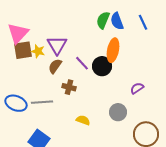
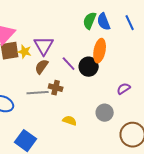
gray line: (42, 102) -> (38, 93), moved

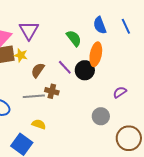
green semicircle: (90, 21) -> (74, 38), moved, turned 120
purple triangle: (44, 46) -> (29, 30), moved
yellow semicircle: (70, 121) -> (39, 124), moved

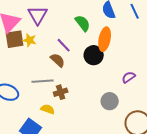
purple line: (65, 67) -> (64, 45), moved
brown semicircle: (38, 70) -> (58, 60), moved, turned 98
brown cross: (52, 91) -> (61, 92), moved, turned -32

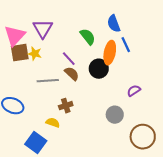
blue line: (135, 11) -> (126, 45), moved
brown semicircle: (58, 60) -> (72, 74), moved
gray line: (43, 81) -> (48, 81), moved

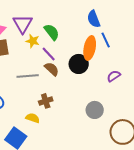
green semicircle: (88, 37) -> (52, 32), moved
yellow star: (35, 54) -> (33, 41), moved
purple semicircle: (134, 91) -> (114, 76), moved

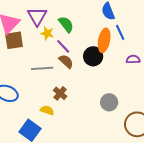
purple semicircle: (114, 76) -> (133, 59), moved, turned 32
brown cross: (46, 101) -> (60, 93), turned -32

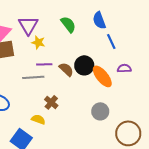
green semicircle: (66, 24) -> (68, 24), moved
orange ellipse: (104, 40) -> (102, 76), moved, turned -50
purple line: (63, 46) -> (44, 64), moved, turned -49
brown semicircle: (66, 61) -> (66, 69), moved

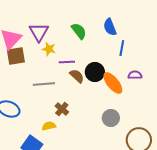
blue line: (111, 41) -> (122, 48), turned 35
purple line: (44, 64) -> (67, 62), moved
yellow semicircle: (38, 119) -> (49, 126), turned -32

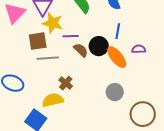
blue line: (122, 48) -> (118, 31), moved
yellow star: (49, 49) -> (53, 23), size x1.5
brown square: (16, 56) -> (38, 41), moved
yellow semicircle: (49, 126) -> (53, 100), size x1.5

